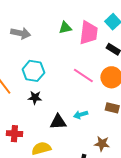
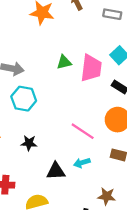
cyan hexagon: (33, 71) -> (24, 99), moved
pink line: (83, 75) -> (83, 131), moved

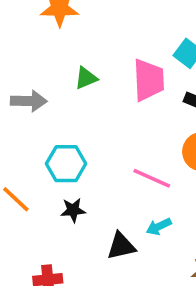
green triangle: (64, 62) -> (86, 78), moved
cyan hexagon: (24, 99) -> (66, 164), moved

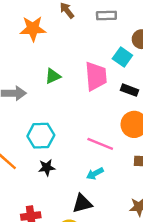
cyan arrow: (159, 227) -> (95, 174), moved
black triangle: (121, 246) -> (82, 203), moved

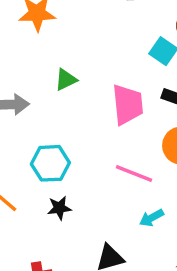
pink trapezoid: (96, 76) -> (128, 105), moved
cyan arrow: (95, 174) -> (151, 218), moved

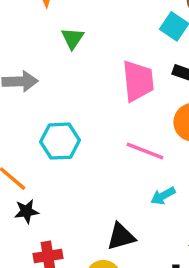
green triangle: (66, 80) -> (73, 38), moved, turned -30
black star: (59, 208) -> (26, 211), moved

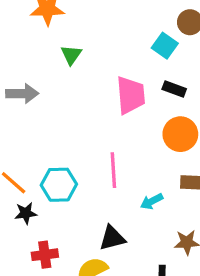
cyan hexagon: (60, 141) -> (59, 185), moved
pink line: (145, 151) -> (113, 170), moved, turned 64

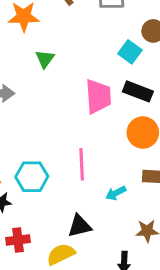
black rectangle: (174, 89) -> (138, 91), size x1.4

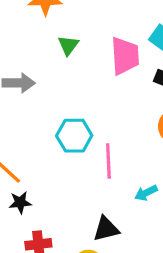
pink trapezoid: (98, 96) -> (125, 56), moved
cyan hexagon: (32, 177) -> (74, 136), moved

